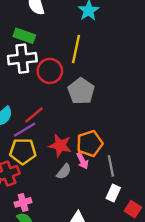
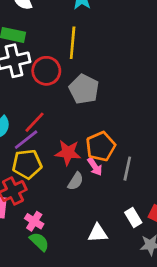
gray line: (111, 166) -> (127, 169), turned 30
white rectangle: (113, 193) -> (133, 217), moved, turned -49
pink cross: (23, 202) -> (34, 221), turned -35

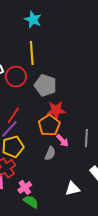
orange pentagon: (101, 146) -> (49, 125), moved
red star: (68, 153) -> (56, 110), moved
pink cross: (34, 221) -> (25, 187), turned 32

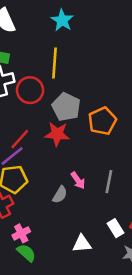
red star: (56, 110) -> (57, 134), moved
orange pentagon: (49, 125) -> (102, 121), moved

